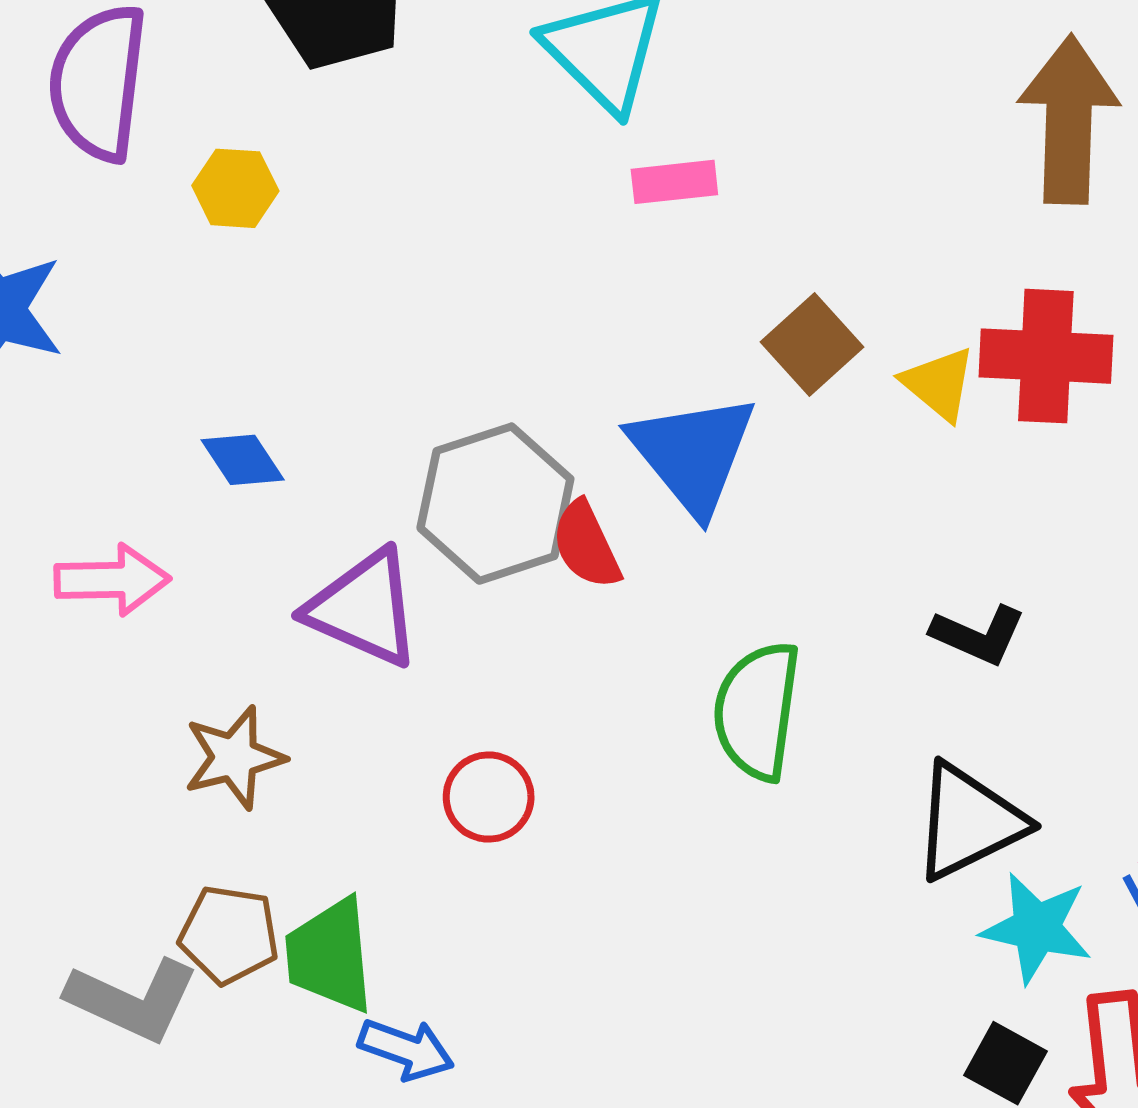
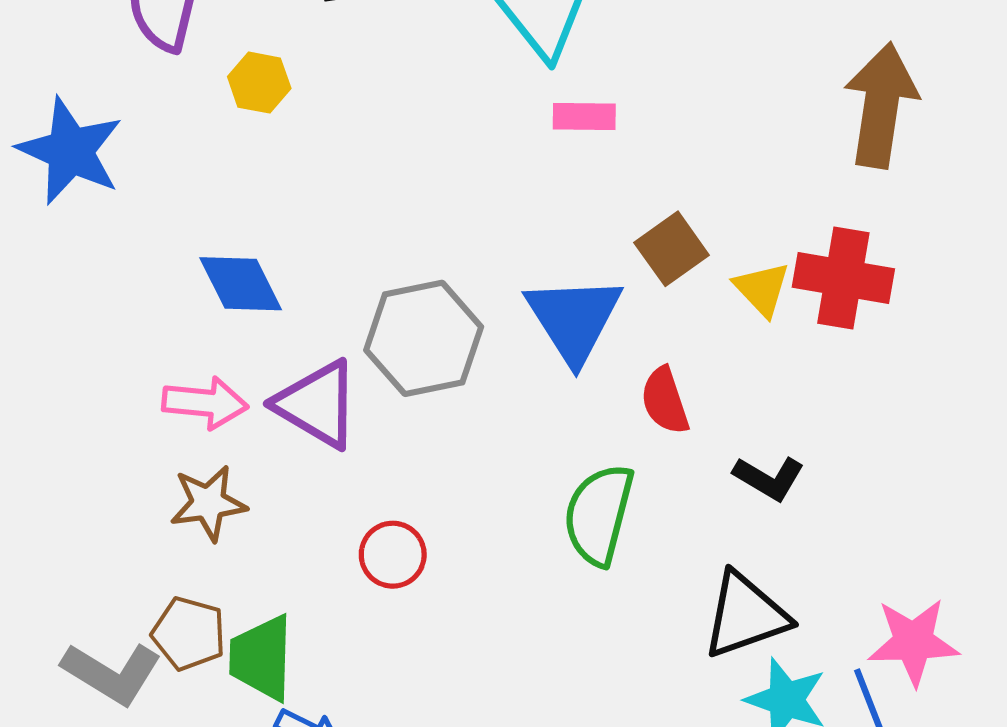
blue diamond: (243, 460) -> (241, 284), size x1.4
red semicircle: (586, 545) -> (665, 401), moved
pink arrow: (112, 580) -> (205, 403), moved

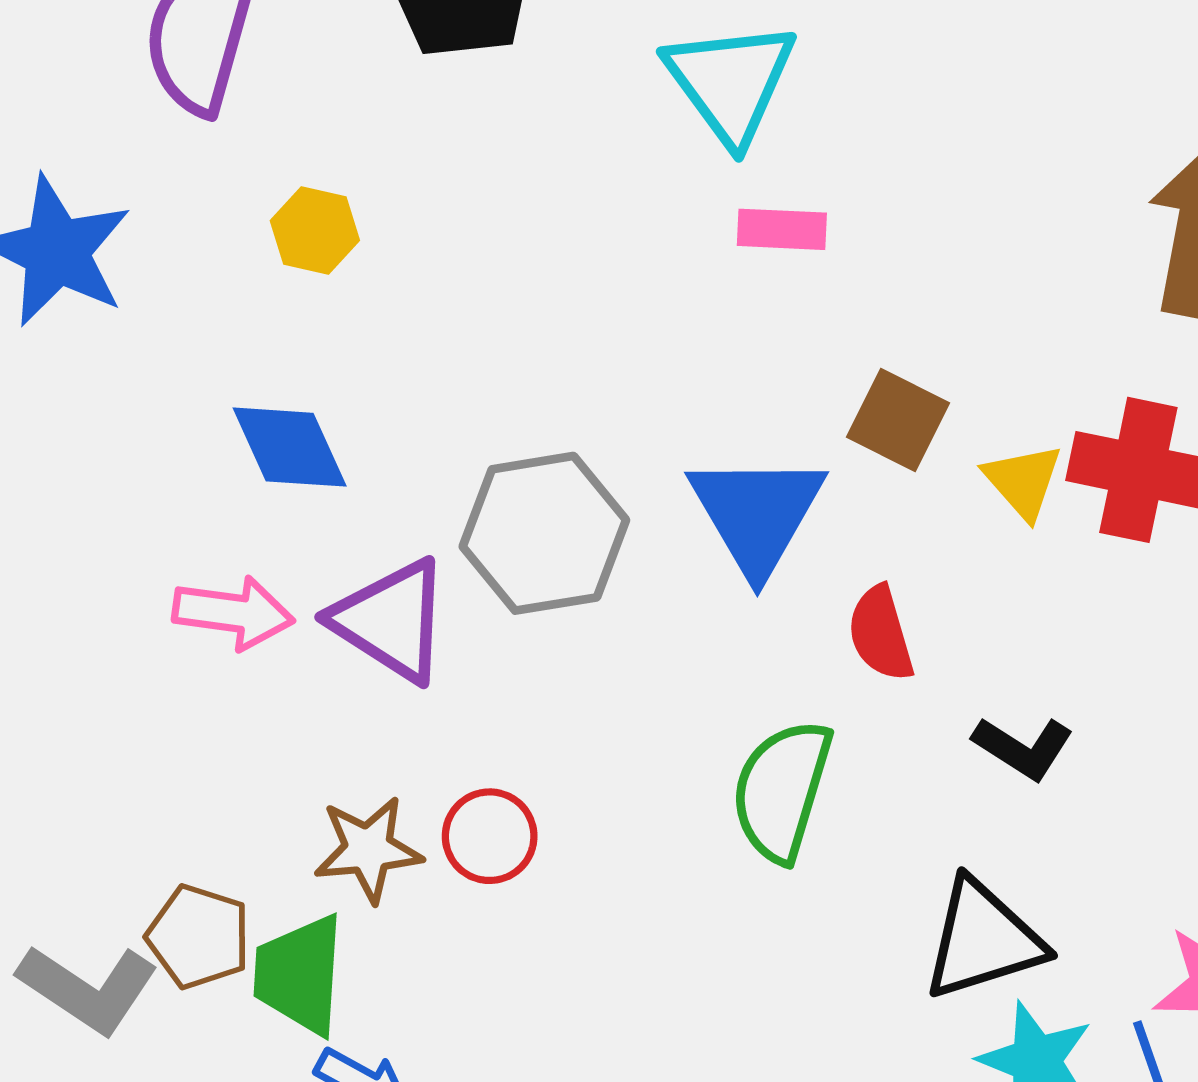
yellow hexagon: (259, 83) -> (315, 230), moved
brown square: (672, 249) -> (898, 420), turned -30
brown star: (208, 503) -> (368, 849), moved

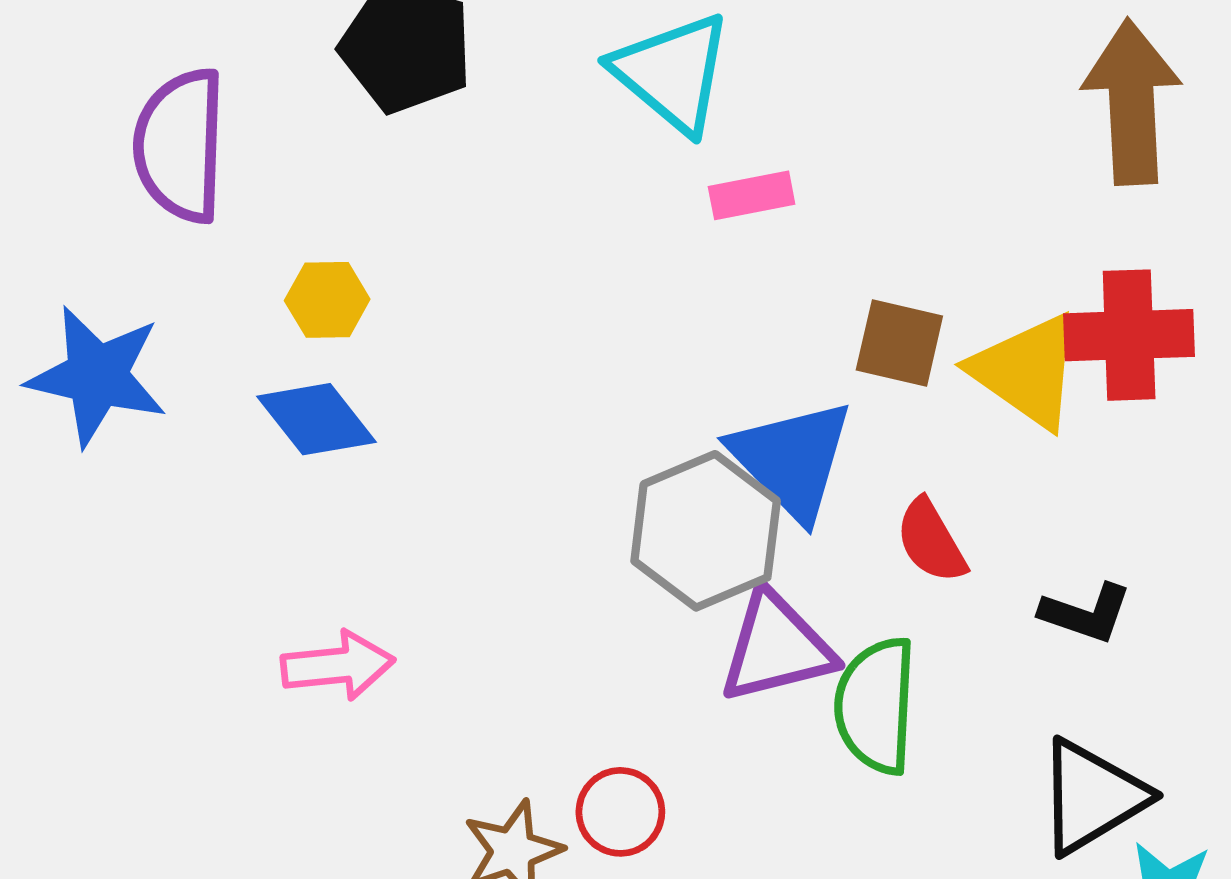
blue diamond: (290, 447) -> (316, 419), moved
yellow triangle: (1023, 481) -> (1027, 371), size x1.6
gray hexagon: (544, 533) -> (706, 531), moved
purple triangle: (391, 621) -> (776, 647), moved, turned -33

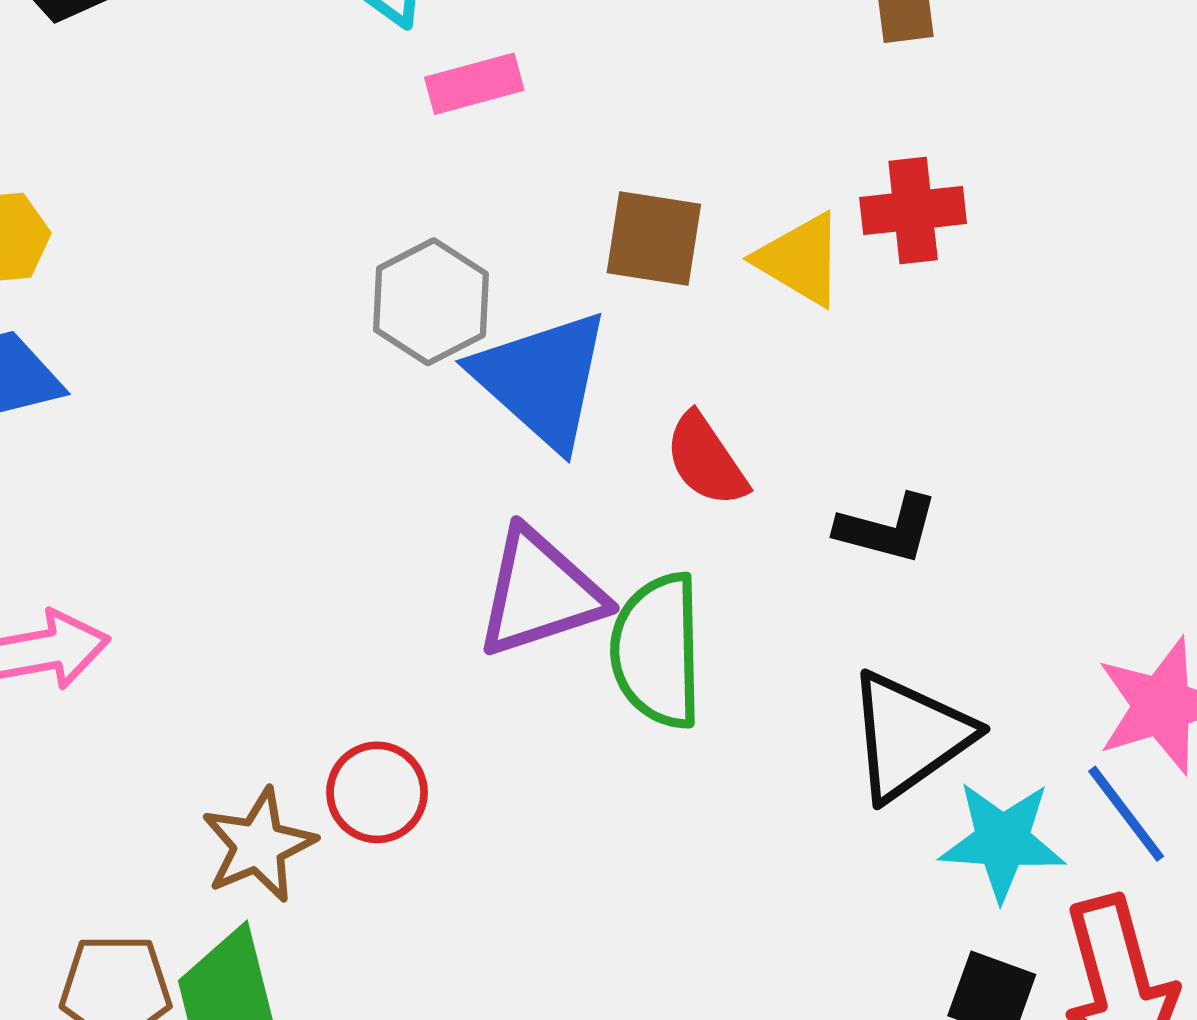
red cross: (1129, 335) -> (913, 210), size x0.7
yellow triangle: (1027, 371) -> (800, 259), size x0.7
gray hexagon: (706, 531) -> (431, 302), moved, size x0.7

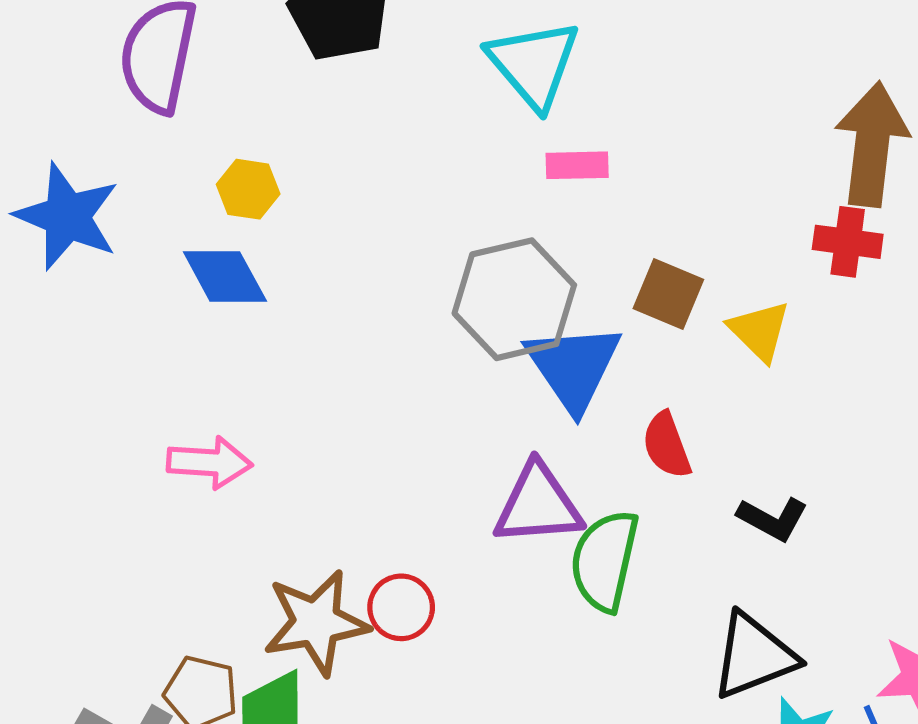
red cross: (913, 210) -> (848, 242), moved
gray hexagon: (431, 302) -> (514, 299), size x1.5
brown star: (258, 845) -> (316, 623), size x1.4

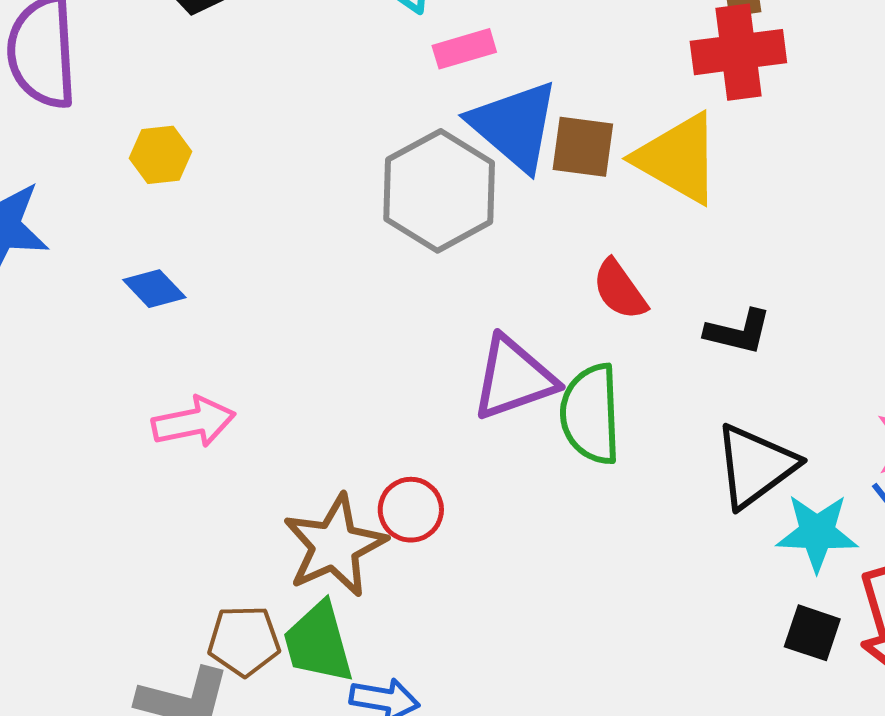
red cross: (848, 242) -> (738, 52), size x1.4
blue diamond: (225, 277) -> (154, 289), moved, size x0.7
yellow triangle: (759, 331) -> (678, 158), size x1.5
blue triangle: (573, 367) -> (514, 126), moved

